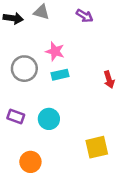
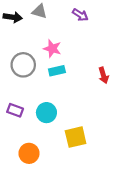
yellow square: (97, 147) -> (76, 137), moved

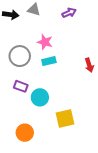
purple arrow: (80, 15) -> (69, 13), turned -56
purple rectangle: (15, 110) -> (21, 86), moved

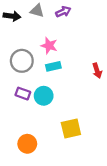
purple arrow: (69, 13) -> (63, 12), moved
cyan circle: (40, 97) -> (44, 96), moved

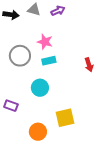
purple rectangle: (23, 94) -> (11, 106), moved
orange circle: (27, 144) -> (38, 132), moved

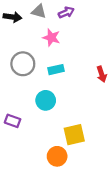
pink star: (45, 42) -> (51, 38), moved
orange circle: (38, 132) -> (57, 156), moved

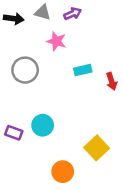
cyan rectangle: (56, 70) -> (83, 70), moved
cyan circle: (46, 100) -> (43, 125), moved
yellow square: (74, 135) -> (97, 148), moved, turned -30

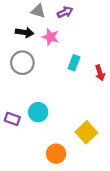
black arrow: (14, 19) -> (25, 32), moved
cyan rectangle: (83, 70) -> (74, 63), turned -56

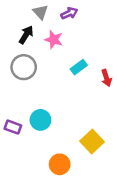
gray triangle: (38, 11) -> (40, 12), turned 32
black arrow: (25, 32) -> (26, 35), turned -66
cyan rectangle: (74, 63) -> (79, 67), turned 32

